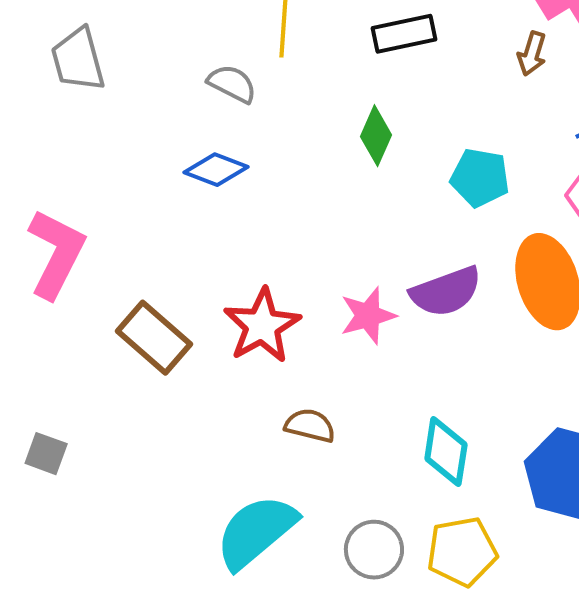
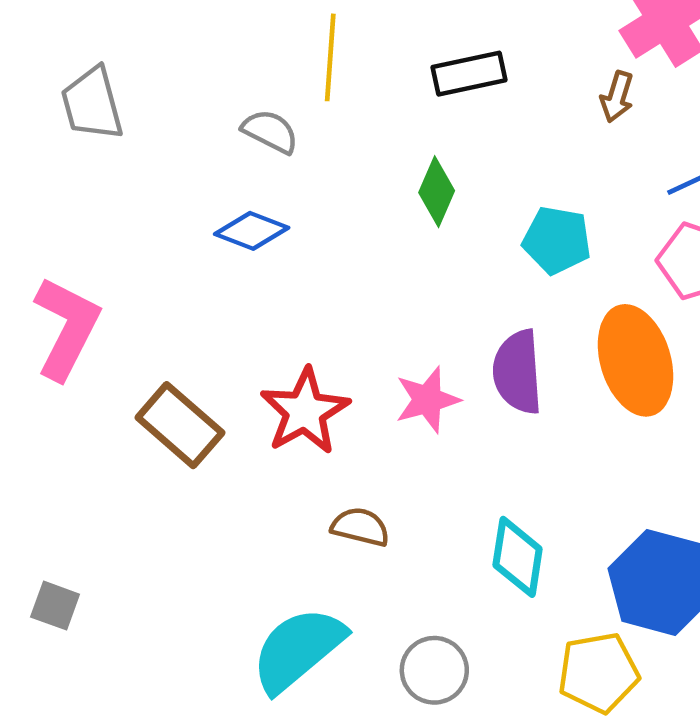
purple semicircle: (446, 292) -> (518, 372), turned 106
gray square: (46, 454) -> (55, 606), moved
yellow pentagon: (462, 552) -> (599, 673), moved

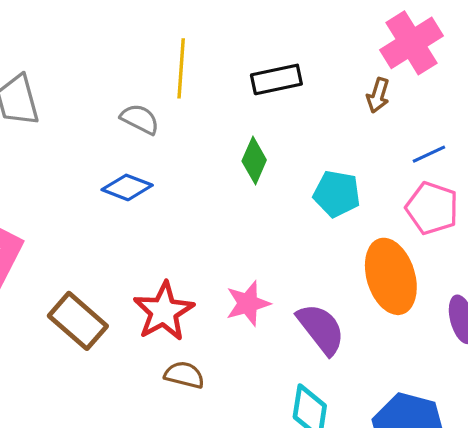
purple semicircle: (518, 372) -> (321, 329), moved, turned 146
brown semicircle: (360, 527) -> (184, 375), moved

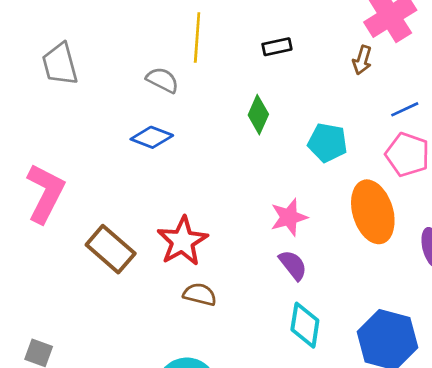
black rectangle: (276, 79) -> (277, 47), size x0.7
pink star: (248, 303) -> (289, 217), moved
purple semicircle: (321, 329) -> (293, 265), moved, size x0.7

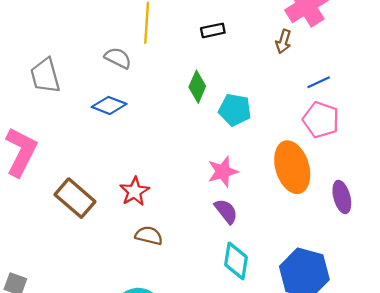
gray trapezoid: (60, 64) -> (45, 76), moved
cyan pentagon: (328, 143) -> (235, 110), moved
red star: (182, 241) -> (135, 191), size x0.7

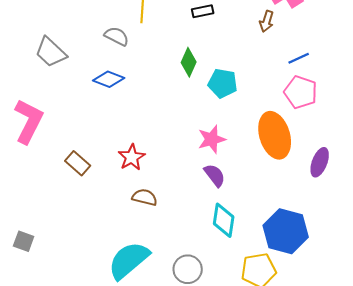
gray trapezoid: (45, 76) -> (51, 52), turned -32
purple ellipse: (342, 197) -> (320, 162), turned 36
brown rectangle: (75, 198) -> (78, 163), size x0.7

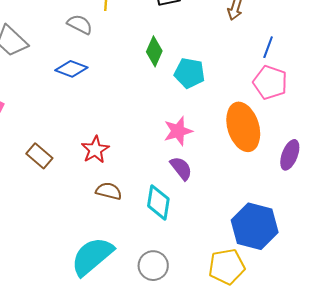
blue line: (299, 58) -> (268, 47), turned -45
cyan diamond: (224, 220) -> (158, 202), moved

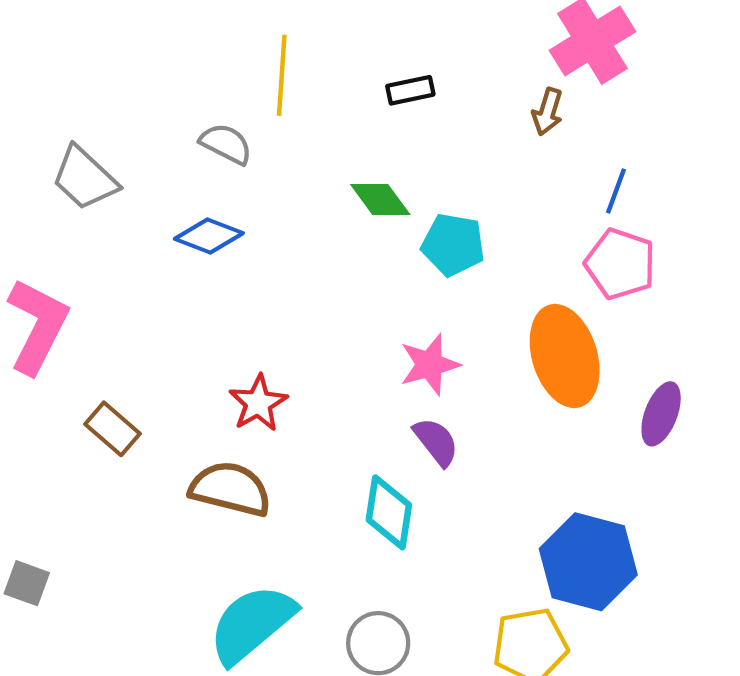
green diamond: (154, 51) -> (380, 200), turned -60
brown rectangle: (39, 156) -> (112, 429), moved
brown semicircle: (109, 191) -> (230, 489), moved, size x1.5

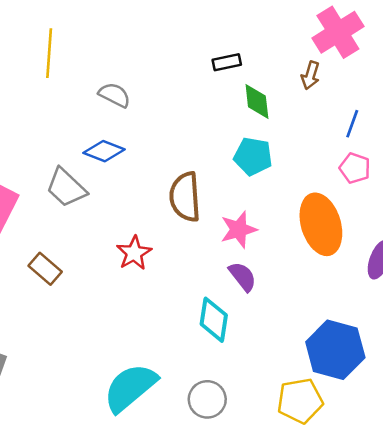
yellow line: (282, 75) -> (49, 53), moved
gray trapezoid: (85, 178) -> (66, 188), moved
green diamond: (380, 200) -> (257, 101), moved, turned 30
pink pentagon: (620, 264) -> (355, 168), size x0.7
brown semicircle: (230, 489) -> (185, 197), moved, turned -108

